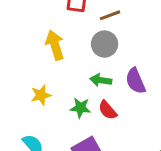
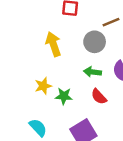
brown line: (110, 15) -> (111, 22), moved
green star: (80, 108) -> (64, 96), moved

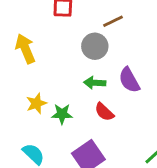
yellow arrow: (53, 44) -> (25, 49), moved

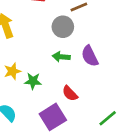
red semicircle: (104, 112) -> (70, 93), moved

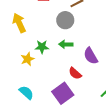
purple semicircle: (90, 56) -> (91, 56), moved
green star: (33, 81) -> (42, 47), moved

